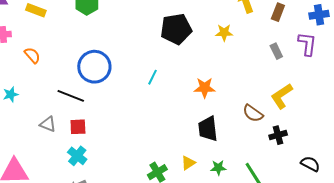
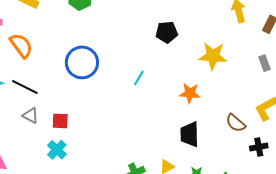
black pentagon: (176, 29) -> (167, 32), size x0.7
yellow star: (224, 33) -> (213, 56), moved, size x1.6
orange semicircle: (32, 55) -> (21, 46), size x1.5
black line: (71, 96) -> (25, 87), moved

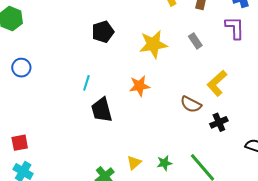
blue circle: (82, 62) -> (21, 68), moved, size x0.6
gray rectangle: (265, 63) -> (195, 41), moved
black trapezoid: (190, 134) -> (102, 110), moved

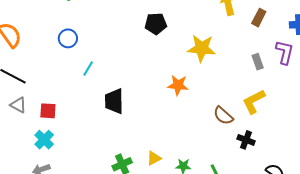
gray rectangle: (195, 41) -> (258, 62), moved
cyan line: (86, 83) -> (88, 68), moved
black trapezoid: (102, 110) -> (114, 101), moved
black cross: (219, 122) -> (246, 140), turned 30

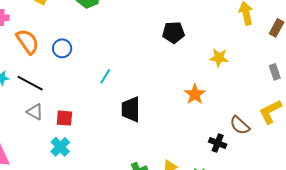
blue circle: (68, 38) -> (62, 48), moved
yellow star: (202, 48) -> (219, 58), size x0.7
orange star: (178, 85) -> (195, 94), turned 30
black cross: (246, 140) -> (218, 143), moved

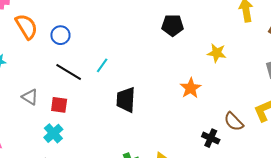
black line: (30, 83) -> (69, 72), moved

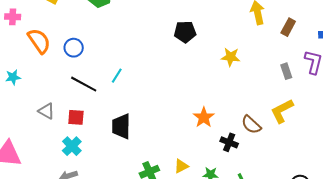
orange star: (191, 88) -> (204, 117), moved
black trapezoid: (126, 100) -> (121, 126), moved

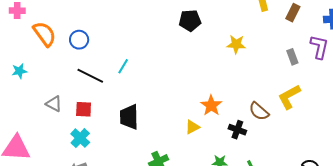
yellow triangle: (181, 166) -> (192, 127), moved

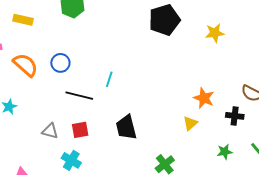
black pentagon: (190, 21) -> (164, 20), size x1.4
cyan cross: (80, 138) -> (71, 160), moved

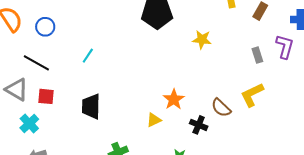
black line: (79, 96) -> (36, 63), moved
gray triangle: (50, 131) -> (17, 90), size x1.4

